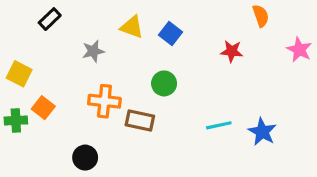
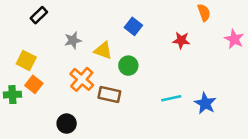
yellow triangle: (132, 27) -> (103, 50), moved
yellow square: (19, 74) -> (26, 61), moved
orange cross: (104, 101) -> (82, 79), turned 35

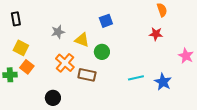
black rectangle: (39, 15) -> (16, 19), moved, turned -56
blue square: (133, 26) -> (106, 21), turned 32
pink star: (234, 39) -> (186, 56), moved
red star: (181, 40) -> (156, 34), moved

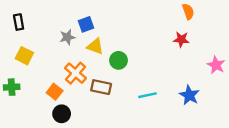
blue square: (106, 21) -> (86, 24), moved
orange square: (27, 67) -> (55, 92), moved
cyan line: (136, 78) -> (148, 95), moved

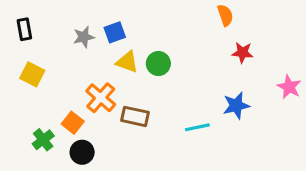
orange semicircle: (188, 12) -> (225, 15), moved
gray star: (67, 37) -> (84, 37), moved
green circle: (118, 60) -> (158, 63), moved
green cross: (12, 87) -> (43, 140), moved, turned -35
blue star: (189, 95) -> (236, 106), moved, turned 30

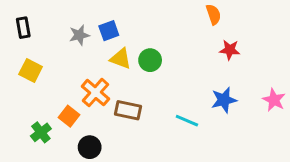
pink star: (289, 87) -> (274, 100), moved
cyan line: (197, 127) -> (187, 121), turned 35
black circle: (82, 152) -> (90, 147), moved

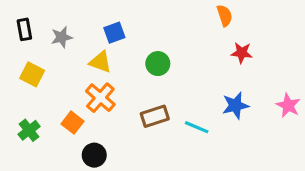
gray star: (79, 35) -> (62, 37), moved
yellow triangle: (121, 59) -> (100, 62), moved
brown rectangle: (128, 110) -> (155, 116), moved, turned -30
green cross: (41, 132) -> (29, 130), moved

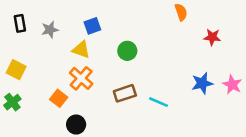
red star: (242, 53) -> (212, 37), moved
yellow square: (32, 74) -> (16, 70), moved
blue star: (235, 105) -> (202, 83), moved
green cross: (29, 130) -> (12, 102), moved

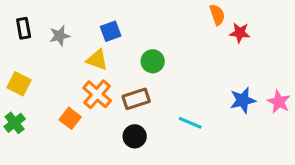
red star: (212, 37) -> (240, 33), moved
brown rectangle: (125, 93) -> (136, 99), moved
black circle: (76, 125) -> (135, 136), moved

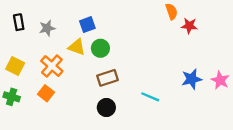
green circle: (153, 61) -> (100, 48), moved
orange cross: (97, 94) -> (52, 66), moved
orange square: (70, 118) -> (46, 93), moved
green cross: (15, 123) -> (12, 97), turned -35

